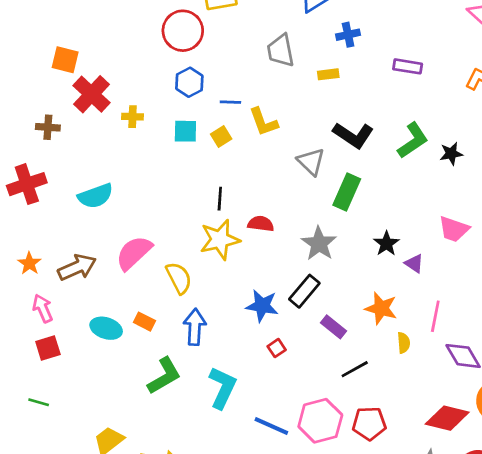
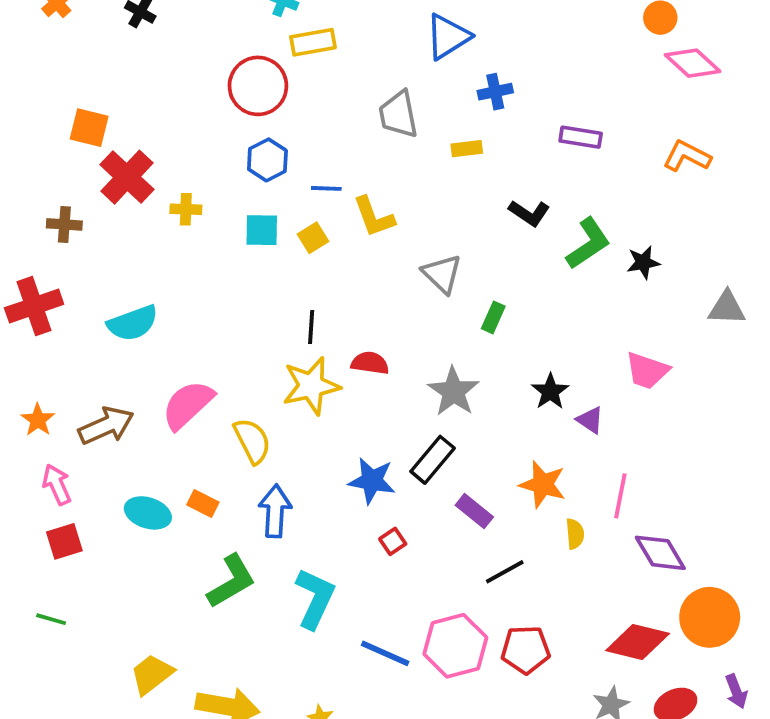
black L-shape: (353, 135) -> (529, 213), moved, size x0.7
green rectangle: (347, 192) -> (493, 317), size x0.6

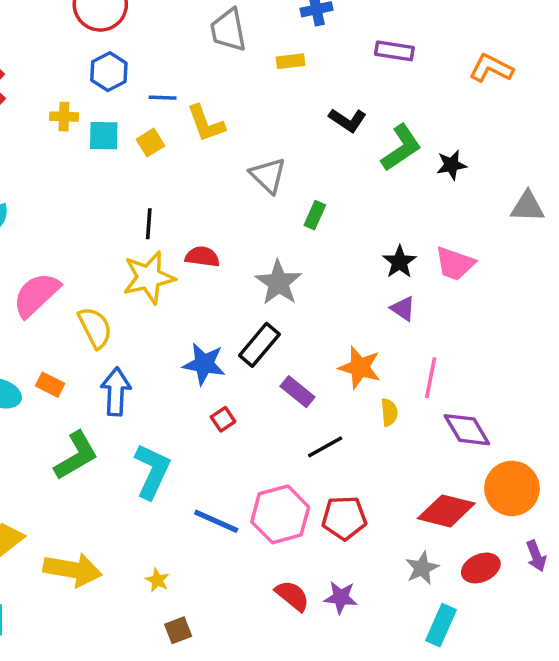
yellow cross: (186, 209) -> (64, 117), moved
black star: (550, 391) -> (400, 262), moved

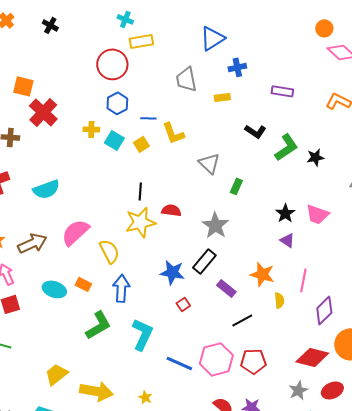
cyan square: (104, 136) -> (114, 140), turned 30
purple diamond: (467, 430) -> (324, 310), turned 76

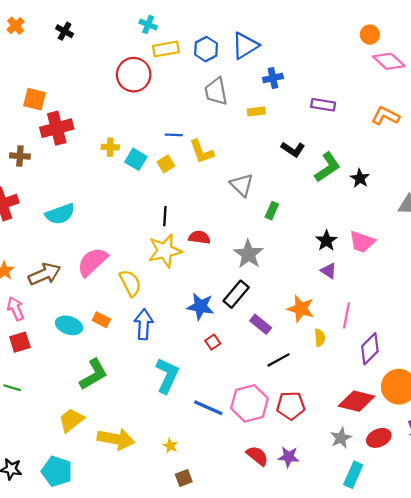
blue hexagon: (117, 103) -> (206, 49), moved
red cross: (43, 112) -> (57, 128), turned 32
black star: (315, 157) -> (360, 178), turned -30
green L-shape: (98, 325) -> (94, 374), moved

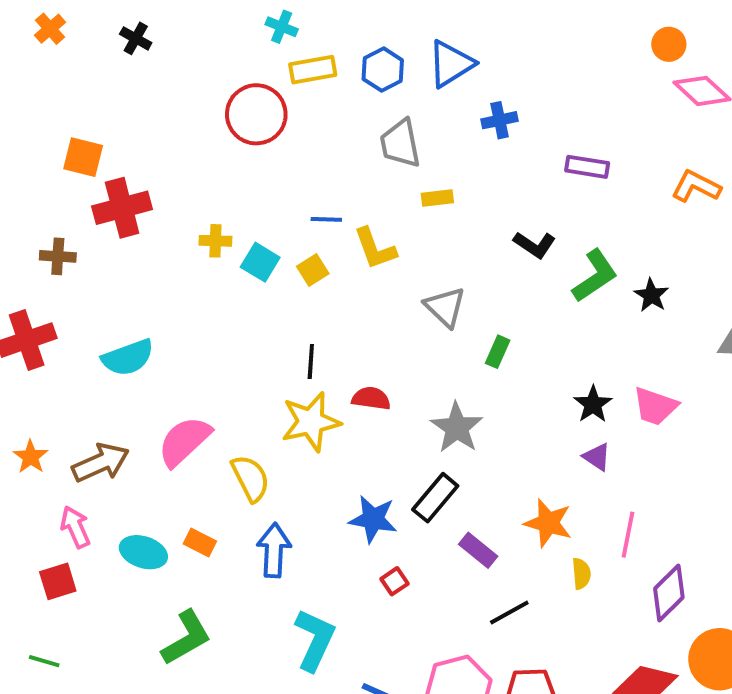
yellow rectangle: (256, 111) -> (437, 198), moved
pink arrow: (16, 309) -> (75, 527), moved

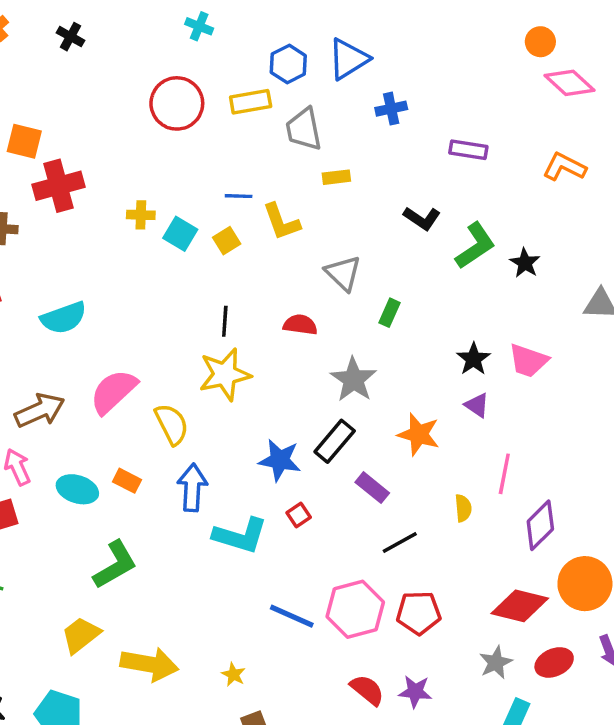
yellow rectangle: (313, 70) -> (251, 102), moved
red semicircle: (371, 398) -> (300, 325), moved
orange star: (548, 523) -> (419, 434), moved
cyan L-shape: (315, 640) -> (240, 536), moved, turned 82

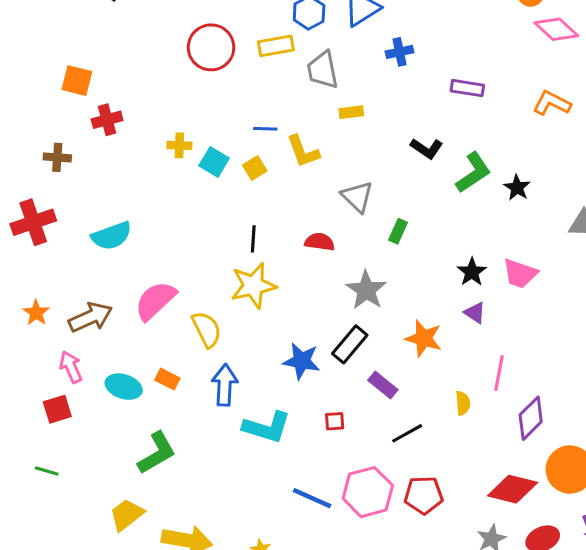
red cross: (59, 186) -> (107, 120), size x0.7
red square: (299, 515) -> (335, 421), moved, turned 30

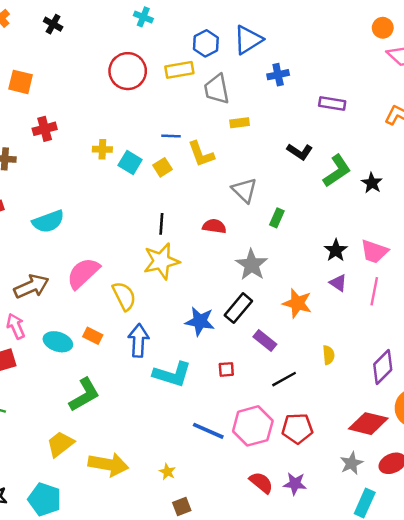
orange square: (77, 81) -> (21, 82), moved
pink line: (499, 373) -> (374, 291), moved

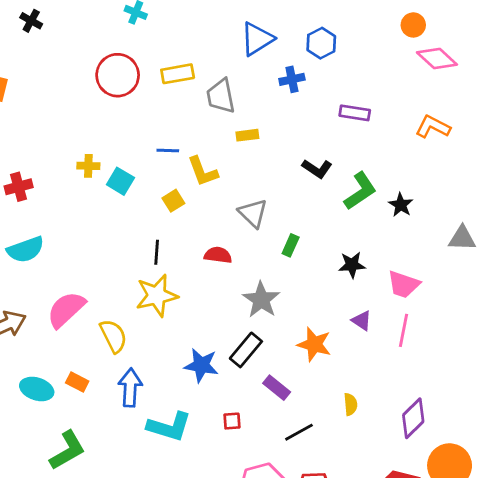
blue hexagon: (206, 43) -> (321, 43), moved
red cross: (45, 129) -> (19, 187), moved
yellow square: (163, 167) -> (173, 201), moved
black star: (336, 250) -> (352, 265), moved, turned 30

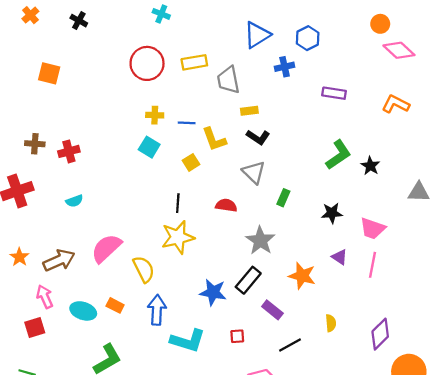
yellow cross: (88, 166) -> (155, 115), moved
black L-shape: (317, 169) -> (258, 137), moved
cyan semicircle: (26, 250) -> (74, 201), size x0.6

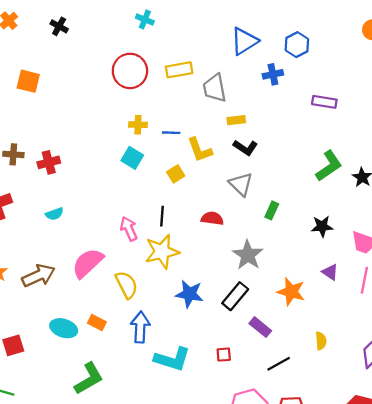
blue star: (213, 292) -> (189, 294), moved
pink arrow: (45, 297) -> (129, 229), moved

